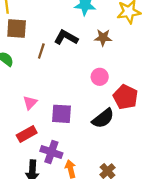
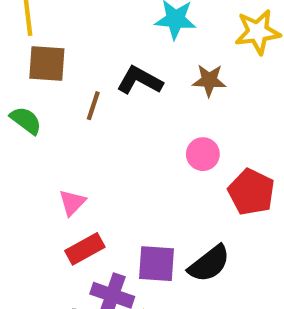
purple square: (61, 114) -> (156, 264), moved
black semicircle: (103, 118) -> (209, 264), moved
red rectangle: (27, 134) -> (85, 249), moved

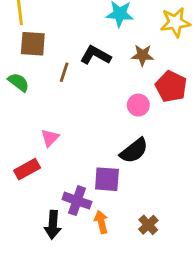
red pentagon: (251, 192) -> (171, 87), moved
red rectangle: (85, 249) -> (27, 169), moved
black semicircle: (209, 264) -> (134, 151), moved

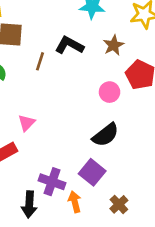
brown star: (143, 55) -> (114, 45), turned -30
purple square: (107, 179) -> (92, 172), moved, turned 35

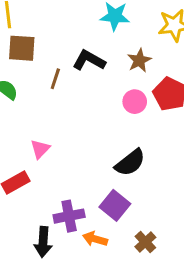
pink circle: (110, 92) -> (135, 102), moved
purple cross: (52, 182) -> (69, 216), turned -30
orange arrow: (75, 202) -> (95, 239), turned -60

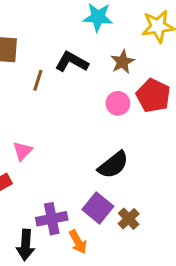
orange arrow: (95, 239) -> (78, 242), turned -135
brown cross: (145, 242) -> (129, 219), moved

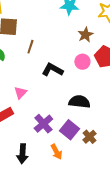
black L-shape: (72, 62) -> (52, 70), moved
black semicircle: (113, 165) -> (79, 102), turned -135
purple cross: (52, 219) -> (43, 124), moved, turned -30

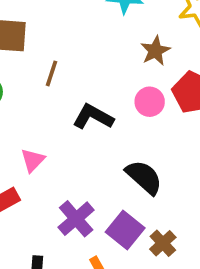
black semicircle: (79, 102) -> (144, 177), turned 35

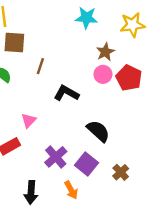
pink circle: (150, 102) -> (103, 74), moved
brown cross: (163, 243) -> (121, 172), moved

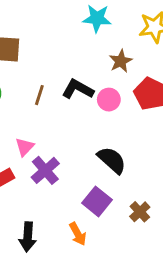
brown line: (40, 66) -> (39, 95), moved
pink circle: (103, 74) -> (109, 100), moved
black L-shape: (66, 93) -> (78, 89), moved
purple cross: (56, 157) -> (45, 170), moved

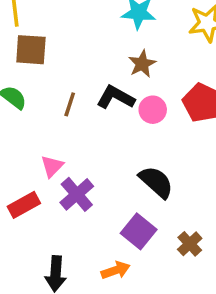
brown star: (121, 61) -> (142, 64), moved
orange arrow: (78, 234) -> (116, 270), turned -80

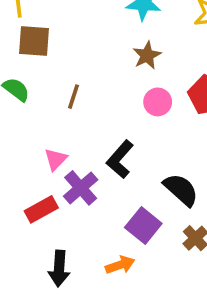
black L-shape: (116, 97) -> (120, 159), moved, turned -78
black semicircle: (156, 182) -> (181, 190), moved
red rectangle: (24, 205) -> (41, 209), moved

